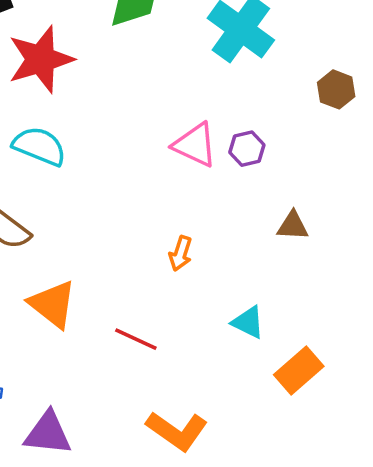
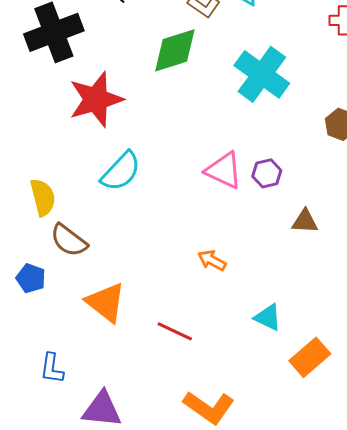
cyan semicircle: (39, 146) -> (121, 171), moved, turned 111
brown triangle: (293, 226) -> (305, 221), moved
orange arrow: (181, 254) -> (212, 260), turned 100

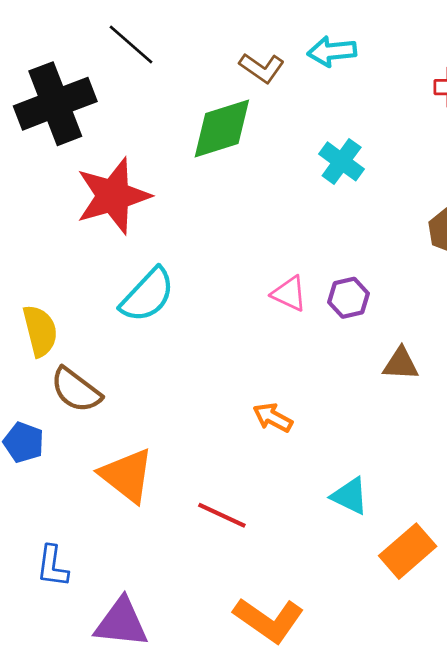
cyan cross: (262, 74) -> (342, 161), size x0.6
pink triangle: (224, 170) -> (289, 294), size x0.7

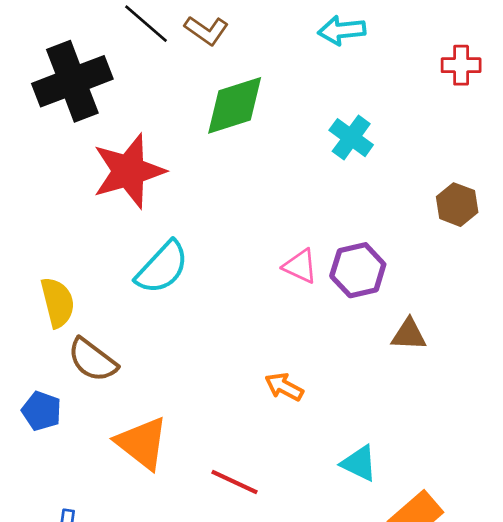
brown L-shape: (262, 68) -> (206, 30), moved
purple hexagon: (348, 298) -> (358, 270), size x1.4

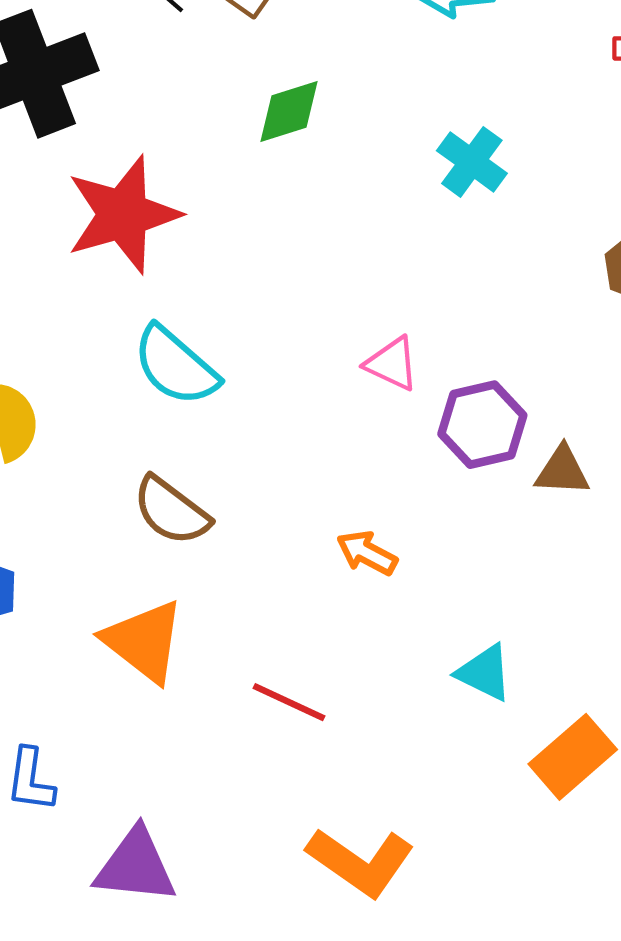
green diamond: (235, 105) -> (289, 111), size x0.7
cyan semicircle: (162, 268) -> (176, 366), turned 88
purple hexagon: (358, 270) -> (482, 425), moved
brown semicircle: (92, 360) -> (171, 511), moved

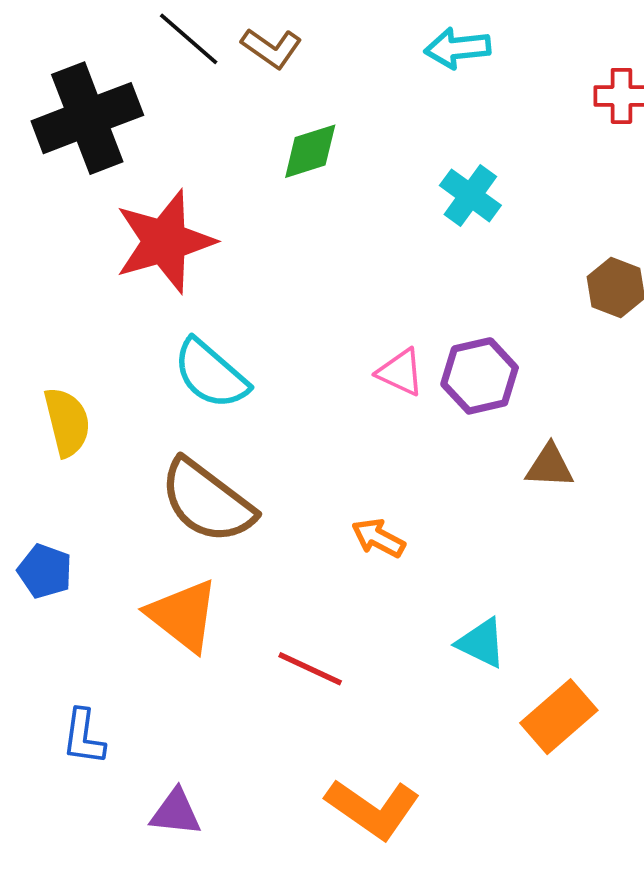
purple hexagon: (482, 425) -> (480, 376), moved
brown semicircle: (171, 511) -> (207, 501), size x1.4
purple triangle: (136, 866) -> (176, 812), size x0.7

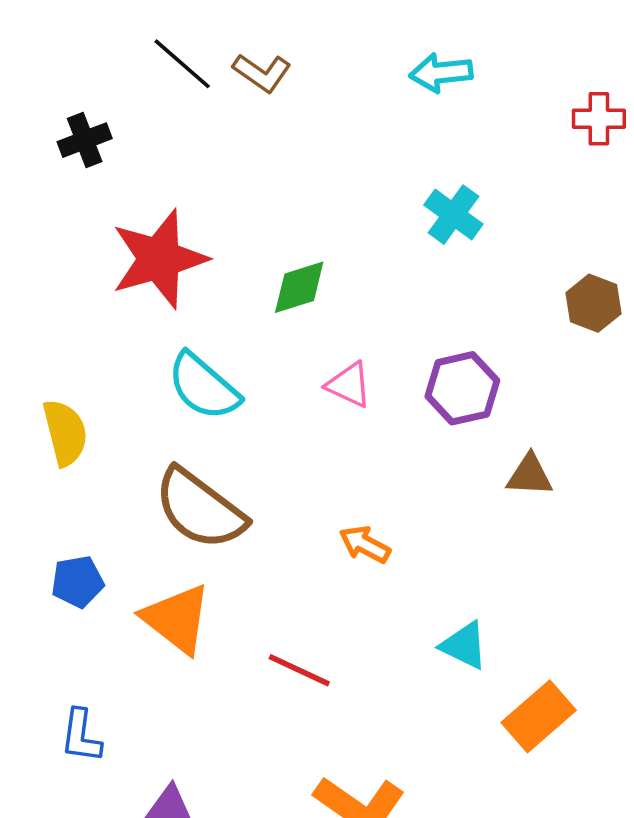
black cross: (87, 118) -> (85, 140), size x0.5
green diamond: (310, 151) -> (299, 287), moved
pink triangle: (400, 372) -> (349, 385), moved
blue pentagon: (45, 571) -> (78, 582), moved, turned -30

